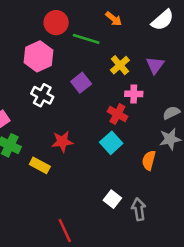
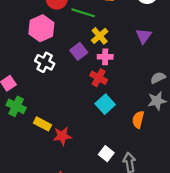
yellow cross: (120, 65) -> (100, 36), moved
pink cross: (134, 94) -> (105, 57), moved
red cross: (117, 114) -> (99, 78), moved
red star: (62, 142) -> (62, 136), moved

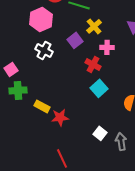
pink cross: (105, 57) -> (107, 47), moved
green cross: (16, 106) -> (18, 90), turned -30

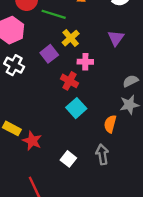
red star: (60, 117) -> (32, 141), turned 30
white square: (100, 133) -> (68, 159), moved
gray arrow: (121, 141) -> (102, 154), moved

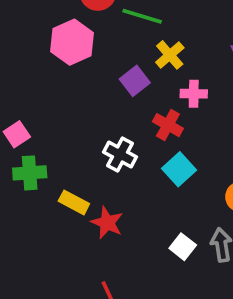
white cross: (14, 65) -> (120, 155), moved
white square: (68, 159) -> (183, 247), moved

